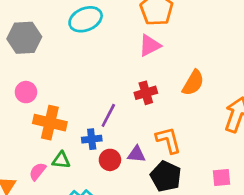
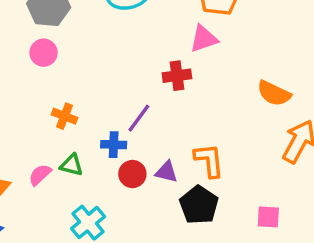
orange semicircle: (193, 83) -> (274, 93), moved, turned 76
pink circle: (26, 92) -> (44, 53), moved
red cross: (146, 93) -> (177, 76), moved
orange cross: (50, 123) -> (64, 116), size x0.6

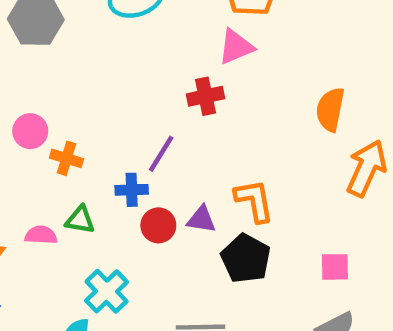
pink circle: (44, 53) -> (30, 131), moved
orange semicircle: (274, 93) -> (330, 109), turned 80
pink semicircle: (40, 175) -> (41, 235), turned 50

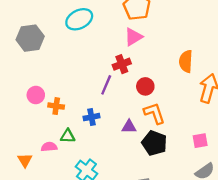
purple line: (161, 154) -> (106, 85), moved
red circle: (158, 225) -> (145, 86), moved

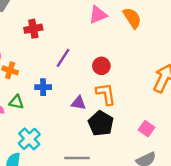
orange semicircle: (186, 61) -> (132, 18), moved, turned 135
red cross: (122, 64) -> (33, 29), moved
pink square: (200, 141) -> (146, 129), turned 35

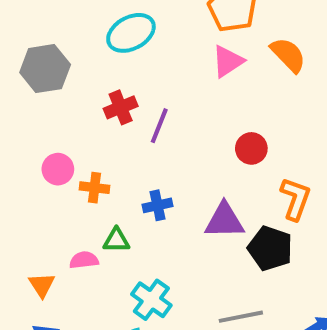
purple line: (63, 58) -> (159, 126), moved
orange L-shape: (106, 94) -> (295, 199), moved, turned 40
purple triangle: (79, 103) -> (224, 221), size x1.5

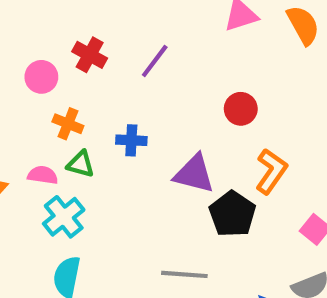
red cross: (121, 107) -> (90, 55), moved, turned 36
orange cross: (94, 188) -> (68, 124), moved
cyan cross: (151, 300) -> (64, 217), moved

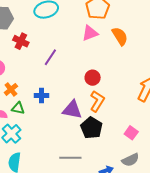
red cross: (90, 55) -> (21, 41), moved
orange cross: (68, 124) -> (11, 89), turned 32
orange L-shape: (271, 171) -> (97, 101), moved

